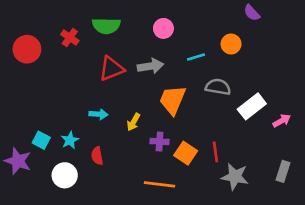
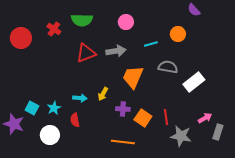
cyan arrow: (98, 114) -> (80, 98), moved
pink arrow: (282, 121) -> (205, 118), moved

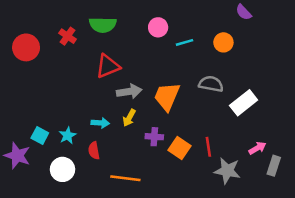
cyan line: (151, 44) -> (184, 42), moved
gray arrow: (116, 51) -> (129, 91), moved
orange line: (123, 142) -> (125, 178), moved

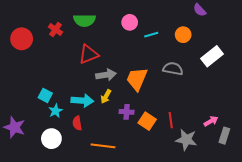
white rectangle: (244, 103) -> (212, 56), moved
cyan arrow: (100, 123) -> (82, 101), size x1.5
cyan square: (40, 135) -> (45, 95), moved

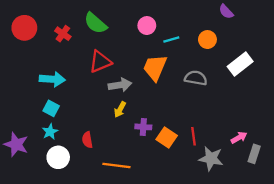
green semicircle: (84, 20) -> (95, 23), turned 40
red circle: (22, 39) -> (24, 28), moved
orange trapezoid: (137, 79) -> (155, 68), moved
cyan arrow: (82, 101) -> (52, 79), moved
cyan star: (56, 111) -> (50, 132), moved

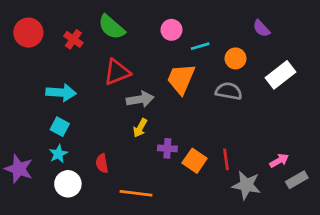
purple semicircle: (226, 12) -> (261, 28), moved
orange circle: (207, 40) -> (236, 58), moved
gray rectangle: (254, 154) -> (297, 180), turned 42

